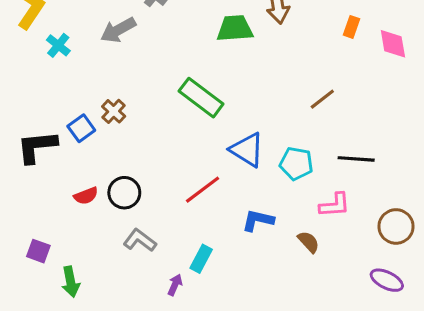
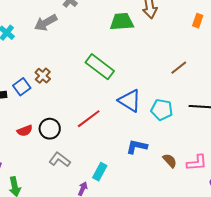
red line: (203, 190) -> (89, 119), moved
pink L-shape: (335, 205) -> (197, 163), moved

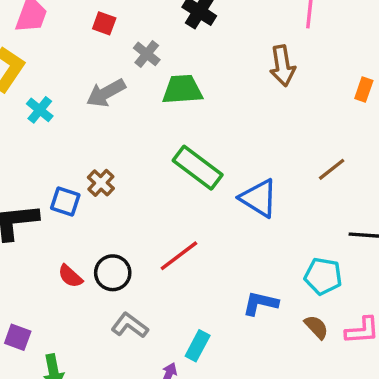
green trapezoid: (122, 22) -> (182, 90), moved
blue square: (22, 87) -> (65, 202), turned -36
blue triangle: (130, 101) -> (259, 198), moved
cyan pentagon: (162, 110) -> (323, 276), moved
red semicircle: (25, 131) -> (70, 276), turned 63

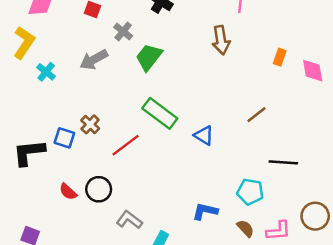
green trapezoid: (182, 90) -> (149, 57), turned -48
blue triangle: (259, 198) -> (204, 135), size x0.7
red line: (179, 256) -> (126, 145), moved
gray L-shape: (130, 325) -> (129, 220), moved

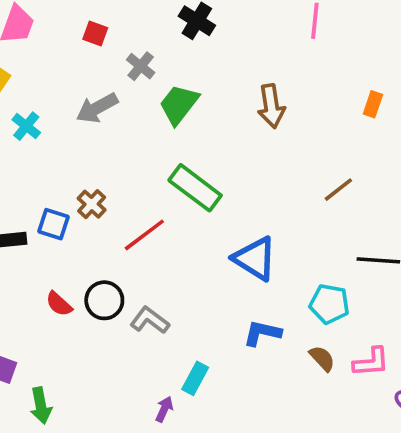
brown arrow: (221, 40) -> (271, 106), moved
blue triangle: (204, 135) -> (255, 259), moved, size x1.5
gray L-shape: (129, 220) -> (150, 320), moved

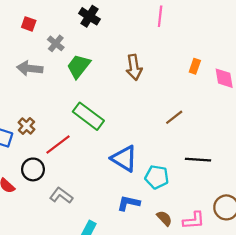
gray arrow: (97, 108) -> (30, 68), turned 35
black circle: (104, 300) -> (33, 169), moved
cyan pentagon: (329, 304) -> (157, 177), moved

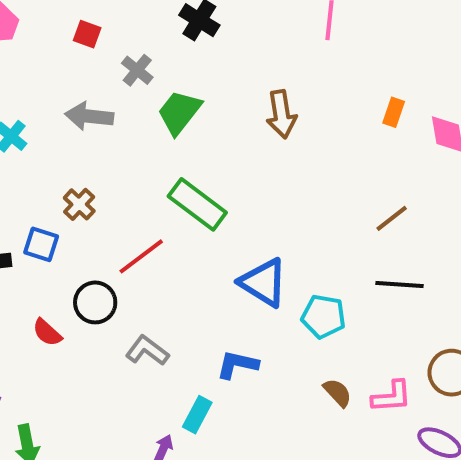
brown line: (174, 117) -> (392, 218), moved
brown cross: (26, 126) -> (79, 204), moved
blue L-shape: (129, 203) -> (237, 365), moved

